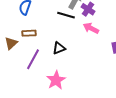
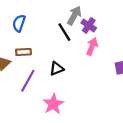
black line: (66, 15) -> (64, 32), turned 42
pink arrow: (91, 28) -> (92, 46), turned 84

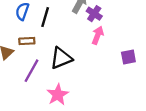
black line: (64, 32) -> (45, 17), moved, turned 48
black triangle: (57, 69) -> (61, 58), size x1.5

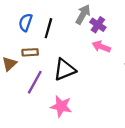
pink arrow: (98, 35) -> (101, 47), turned -90
pink star: (58, 95) -> (61, 106), turned -30

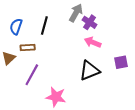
blue semicircle: (25, 22) -> (16, 27), moved
black triangle: (65, 70) -> (90, 71), moved

